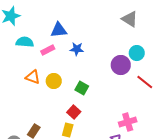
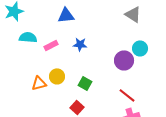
blue triangle: (59, 30) -> (66, 15), moved
orange triangle: (33, 77) -> (39, 83), moved, turned -35
red line: (145, 82) -> (127, 95), moved

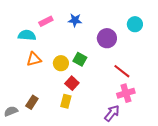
cyan semicircle: (28, 37) -> (27, 35), moved
purple circle: (124, 60) -> (107, 38), moved
yellow circle: (57, 76) -> (61, 63), moved

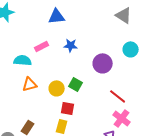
red square: (72, 83) -> (68, 108), turned -32
pink cross: (126, 93) -> (122, 118), turned -36

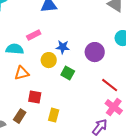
blue star: (71, 45) -> (63, 47), moved
yellow circle: (57, 88) -> (49, 60), moved
red square: (68, 108) -> (35, 97), moved

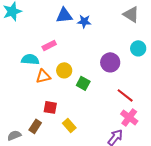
blue star: (63, 47) -> (84, 21), moved
orange triangle: (22, 73) -> (43, 76), moved
yellow rectangle: (54, 115) -> (69, 125), turned -56

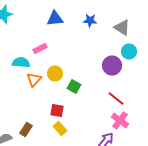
gray triangle: (131, 14) -> (122, 28), moved
blue star: (84, 21) -> (90, 20), moved
purple circle: (110, 62) -> (112, 66), moved
orange triangle: (43, 76) -> (34, 80), turned -35
red square: (50, 107) -> (57, 110), moved

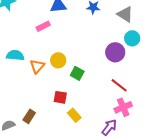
pink rectangle: (40, 48) -> (43, 26), moved
cyan semicircle: (21, 62) -> (15, 55), moved
pink cross: (120, 120) -> (123, 107), turned 30
yellow rectangle: (60, 128) -> (74, 115), moved

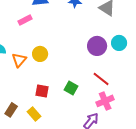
cyan circle: (132, 38) -> (119, 43), moved
green square: (77, 73) -> (71, 88), moved
yellow rectangle: (74, 115) -> (34, 114), moved

